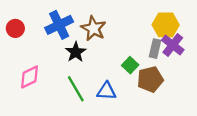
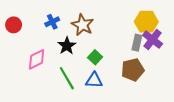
blue cross: (59, 25) -> (52, 22), size x0.6
green square: (130, 65) -> (95, 57), moved
pink diamond: (30, 77) -> (37, 59), moved

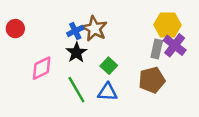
blue cross: (52, 22) -> (75, 31), moved

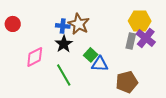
blue cross: (75, 31) -> (63, 26), turned 32
brown pentagon: (152, 80) -> (127, 82), moved
blue triangle: (108, 92) -> (100, 64), moved

